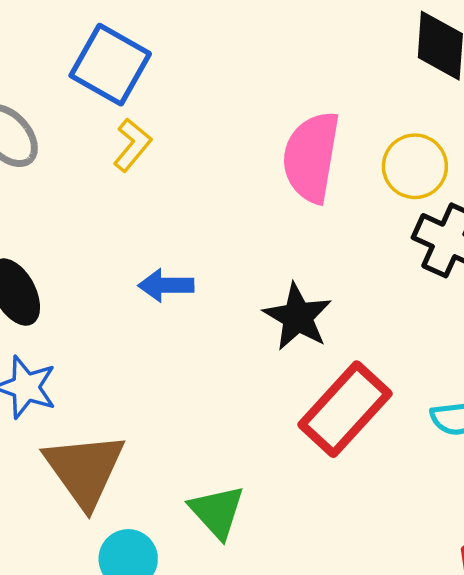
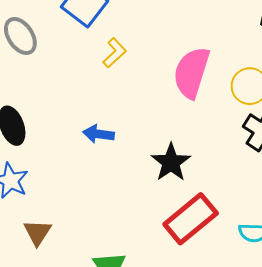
yellow L-shape: (132, 145) -> (115, 53), moved
brown triangle: (85, 470) -> (37, 232), size x0.6

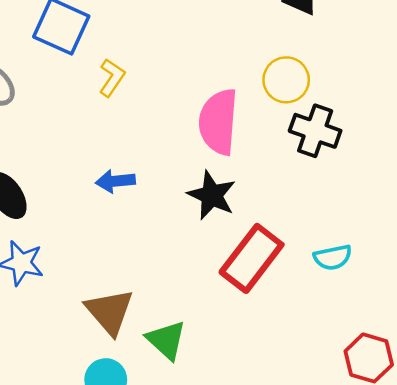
pink semicircle: (191, 73) -> (218, 122), moved
brown triangle: (37, 232) -> (109, 312), moved, size x1.4

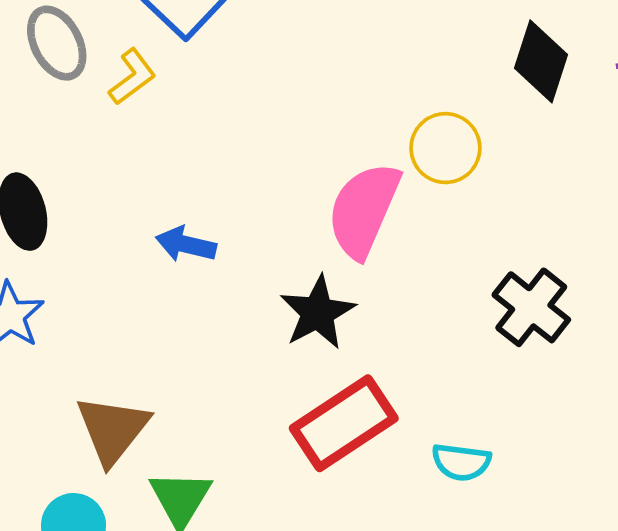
yellow L-shape: (112, 78) -> (132, 77), moved
yellow circle: (286, 80) -> (445, 148), moved
black cross: (315, 131) -> (531, 307), moved

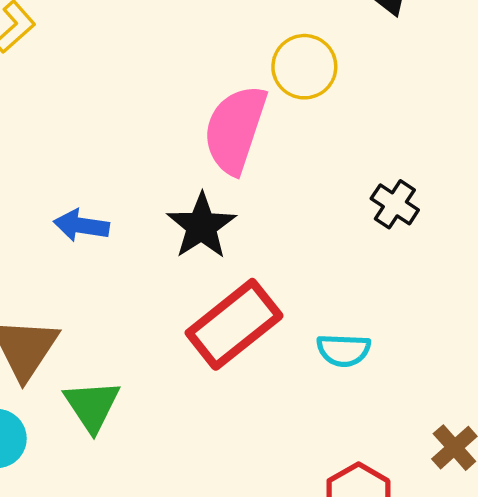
blue arrow: (186, 244) -> (81, 225), moved
black cross: (531, 307) -> (395, 204), size x0.7

